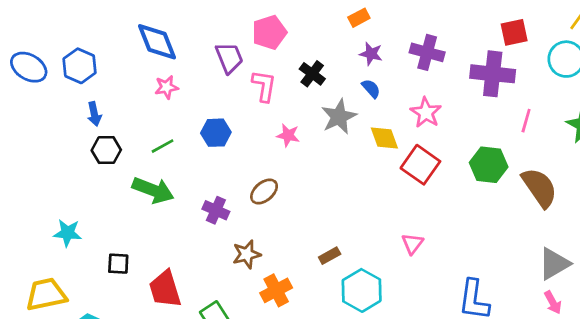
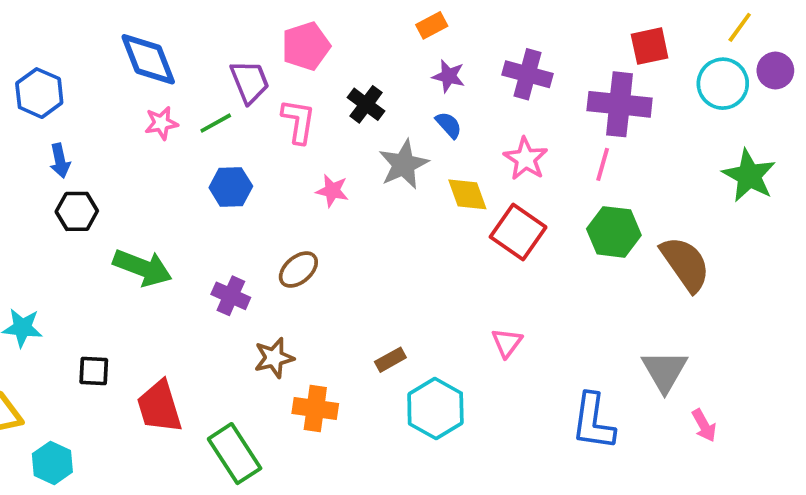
pink line: (526, 121) -> (603, 164), moved
green line: (162, 146) -> (216, 123), moved
gray triangle: (554, 264) -> (665, 371), moved, turned -30
orange cross: (276, 290) -> (315, 409), turned 36

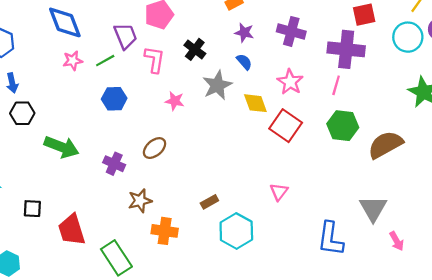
brown semicircle: (685, 264) -> (385, 145), turned -84

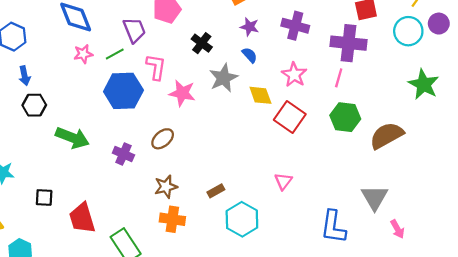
pink L-shape: (155, 59) -> (156, 67), moved
blue hexagon: (114, 99) -> (123, 91), size x1.6
pink star: (175, 101) -> (182, 93), size x1.4
brown star: (140, 201) -> (166, 187), moved

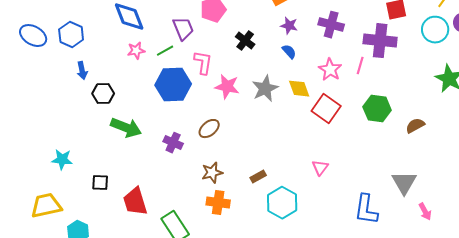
gray star: (223, 78) -> (265, 89), moved
pink line: (339, 78) -> (360, 66), moved
black hexagon: (34, 105) -> (103, 94), moved
brown semicircle: (387, 136) -> (415, 126), size x0.6

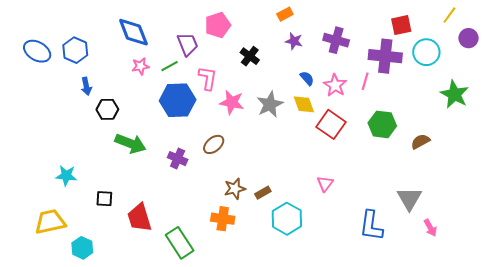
cyan circle: (435, 30) -> (426, 52), moved
blue semicircle: (289, 52) -> (307, 78), moved
brown star: (212, 173) -> (235, 189), moved

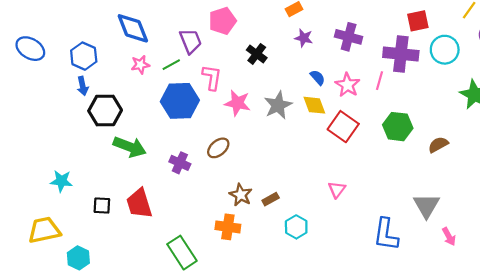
blue hexagon: (75, 50) -> (84, 56), moved
black hexagon: (107, 109) -> (105, 111), size x1.4
brown star: (235, 189) -> (241, 195), turned -30
red trapezoid: (139, 218) -> (139, 203), moved
cyan hexagon: (287, 219) -> (296, 227), size x0.7

